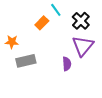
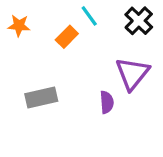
black cross: (81, 21) -> (139, 21), moved
orange star: (12, 42) -> (19, 26), moved

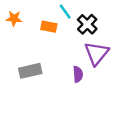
black cross: (139, 21) -> (87, 24), moved
orange rectangle: (67, 37) -> (49, 27), turned 56

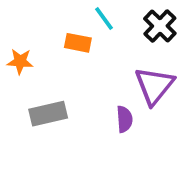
orange star: (14, 18) -> (20, 61), moved
black cross: (87, 24) -> (160, 26), moved

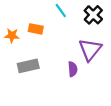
orange rectangle: (78, 43) -> (36, 29), moved

